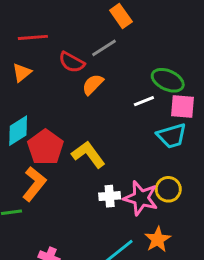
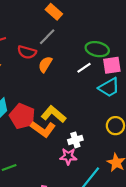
orange L-shape: (34, 184) -> (43, 129), moved, turned 100
pink star: (141, 198) -> (68, 156), moved, size x0.7

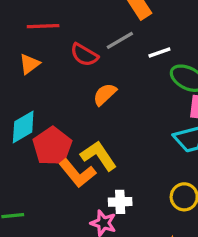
orange semicircle: (45, 64) -> (105, 94), moved
white line: (84, 68) -> (159, 53), moved

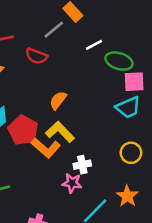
gray line: (120, 40) -> (54, 30), moved
orange semicircle: (105, 94) -> (58, 100), moved

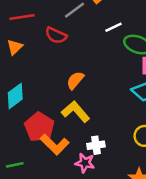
red pentagon: (23, 130) -> (39, 127), moved
orange L-shape: (46, 148) -> (55, 144), moved

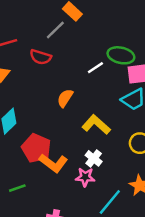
white line: (114, 27) -> (95, 68), moved
yellow L-shape: (76, 112) -> (96, 125), moved
white cross: (96, 145) -> (94, 158), turned -35

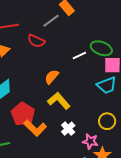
yellow L-shape: (96, 125) -> (59, 101), moved
pink star: (85, 177) -> (90, 141), moved

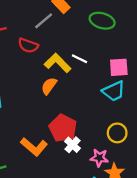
green ellipse: (101, 48) -> (102, 21), moved
white line: (79, 55) -> (79, 59), turned 56
yellow L-shape: (59, 101) -> (58, 63), moved
red pentagon: (23, 114) -> (63, 128), moved

